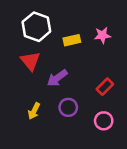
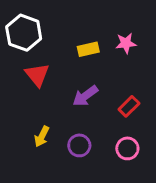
white hexagon: (36, 27) -> (24, 33), moved
purple arrow: (57, 78) -> (85, 96), moved
purple circle: (68, 107) -> (79, 145), moved

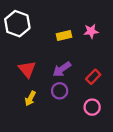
red triangle: (37, 75) -> (27, 69), moved
purple circle: (79, 145) -> (60, 91), moved

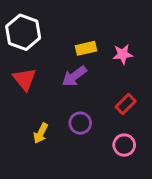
pink star: (91, 31) -> (123, 54), moved
red triangle: (27, 69) -> (25, 79), moved
purple arrow: (62, 69) -> (74, 76), moved

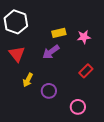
purple circle: (80, 123) -> (49, 91), moved
yellow arrow: (41, 133) -> (28, 80), moved
pink circle: (124, 145) -> (78, 107), moved

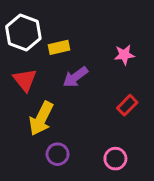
yellow rectangle: (59, 33) -> (59, 47), moved
yellow arrow: (28, 80) -> (41, 119), size x1.6
purple circle: (49, 91) -> (58, 154), moved

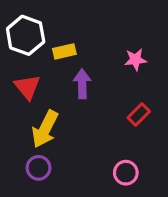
purple arrow: (75, 77) -> (82, 84), turned 125
purple circle: (58, 154) -> (39, 168), moved

